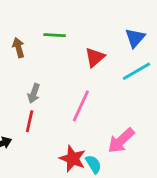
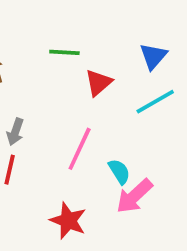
green line: (55, 35) -> (64, 52), moved
cyan semicircle: (93, 164) -> (119, 171), moved

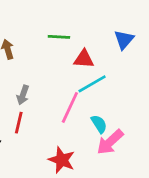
red triangle: (98, 83) -> (84, 59), turned 45
cyan line: (155, 102) -> (92, 84), moved

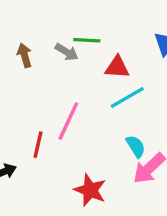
gray arrow: (23, 95) -> (67, 52), moved, turned -78
pink line: (70, 107) -> (68, 121), moved

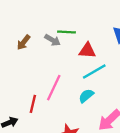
brown arrow: (25, 55) -> (24, 42), turned -126
cyan semicircle: (136, 146) -> (86, 96), moved, turned -98

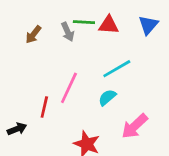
gray arrow: (53, 40) -> (68, 32), turned 35
red triangle: (87, 51) -> (109, 25), moved

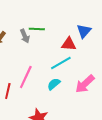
red triangle: (109, 25) -> (69, 44), moved
pink arrow: (135, 126) -> (85, 84), moved

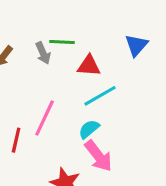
red triangle: (69, 44) -> (89, 66), moved
pink arrow: (85, 84) -> (98, 156), moved, turned -85

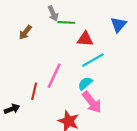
gray arrow: (43, 53) -> (53, 14), moved

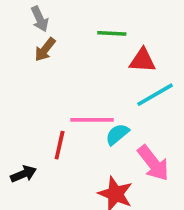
gray arrow: (53, 14) -> (40, 19), moved
pink line: (54, 76) -> (92, 120), turned 65
cyan semicircle: (85, 83) -> (117, 134), moved

